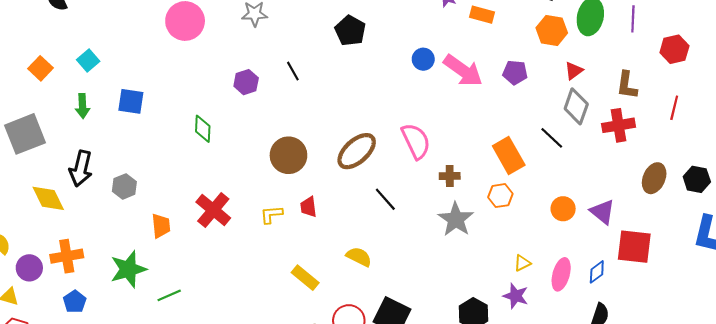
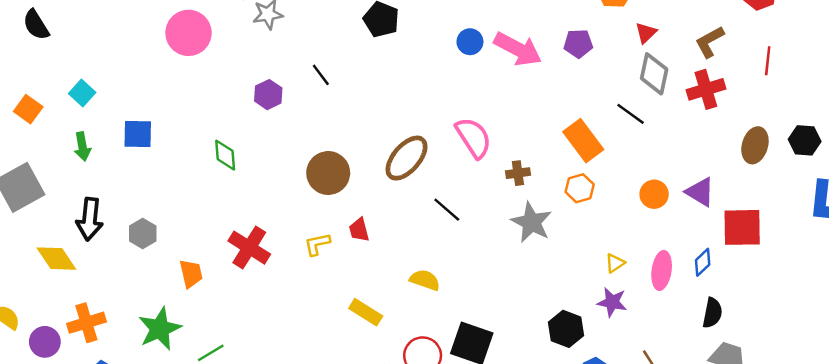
brown L-shape: (627, 85) -> (710, 42), turned 60

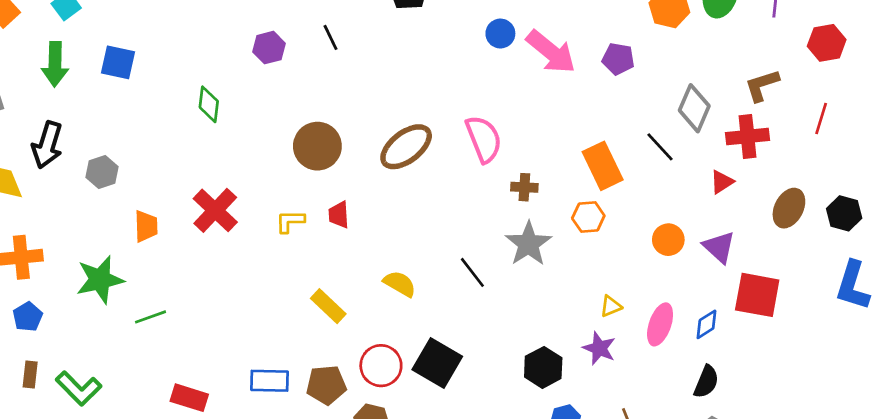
red triangle: (646, 33) -> (722, 182), moved
green arrow: (82, 147) -> (55, 64), size x1.4
black line: (447, 210) -> (472, 272), moved

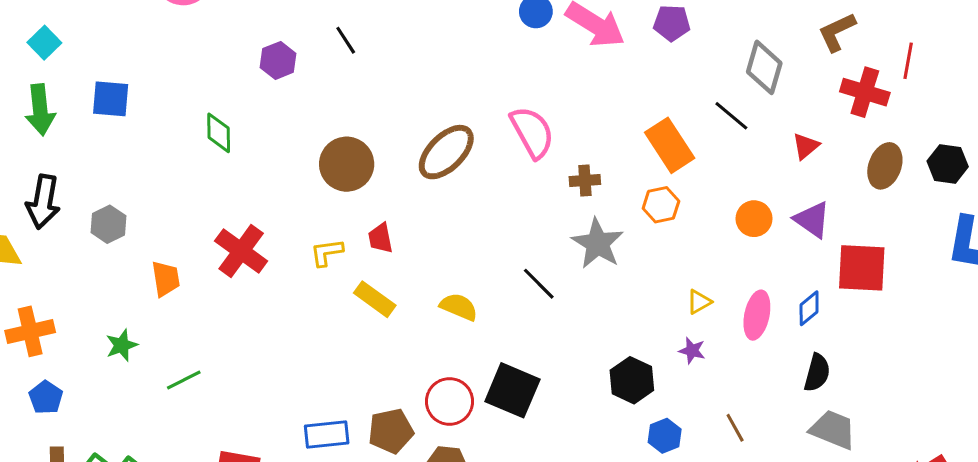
red cross: (748, 136) -> (865, 92), moved, turned 30
green star: (100, 280) -> (122, 345), size x0.6
yellow rectangle: (328, 306) -> (375, 299), moved
purple star: (599, 348) -> (692, 351), size x0.7

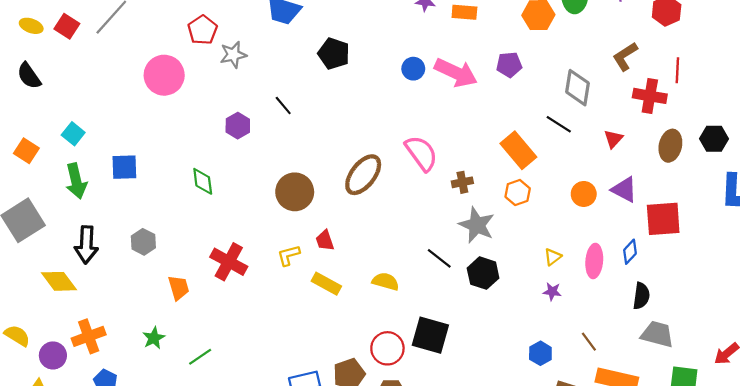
gray hexagon: (108, 224) -> (143, 242), moved
black hexagon: (632, 380) -> (483, 273), moved

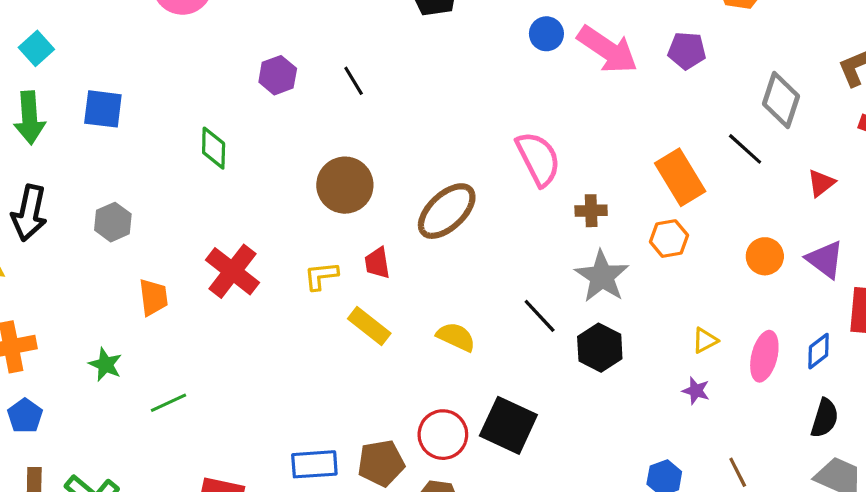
black line: (283, 106) -> (354, 81), moved
brown ellipse: (363, 175) -> (447, 211), moved
green star: (154, 338) -> (105, 365), turned -30

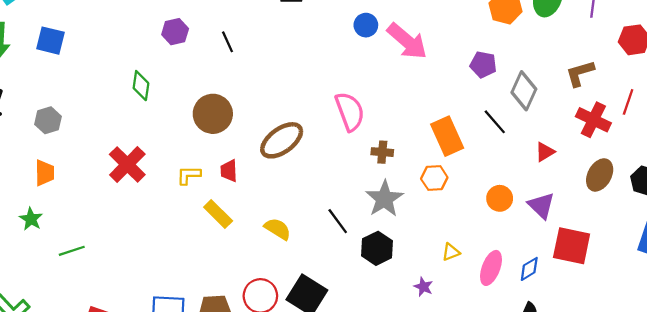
purple pentagon: (687, 51) -> (483, 65), moved
green diamond: (214, 148) -> (141, 86), moved
orange trapezoid: (153, 297) -> (45, 173), moved
purple star: (696, 391) -> (423, 287), moved

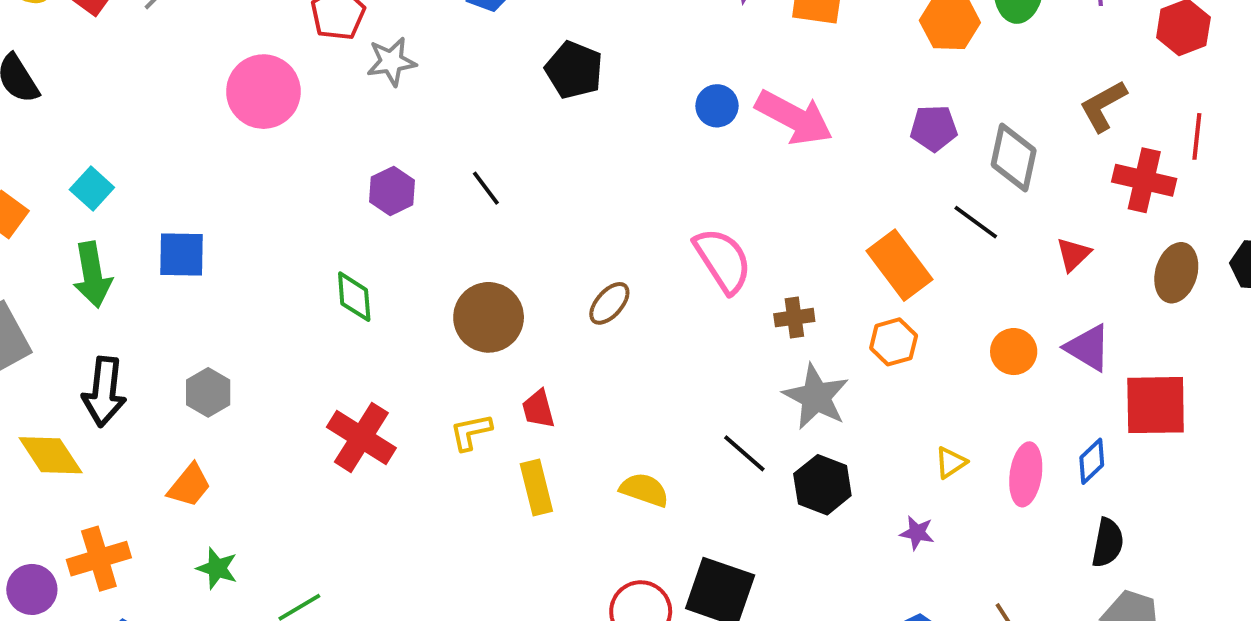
brown ellipse: (282, 140) -> (609, 303), moved, size x0.6
orange trapezoid: (45, 173) -> (189, 485), moved, turned 52
yellow rectangle: (218, 214) -> (536, 487), turned 44

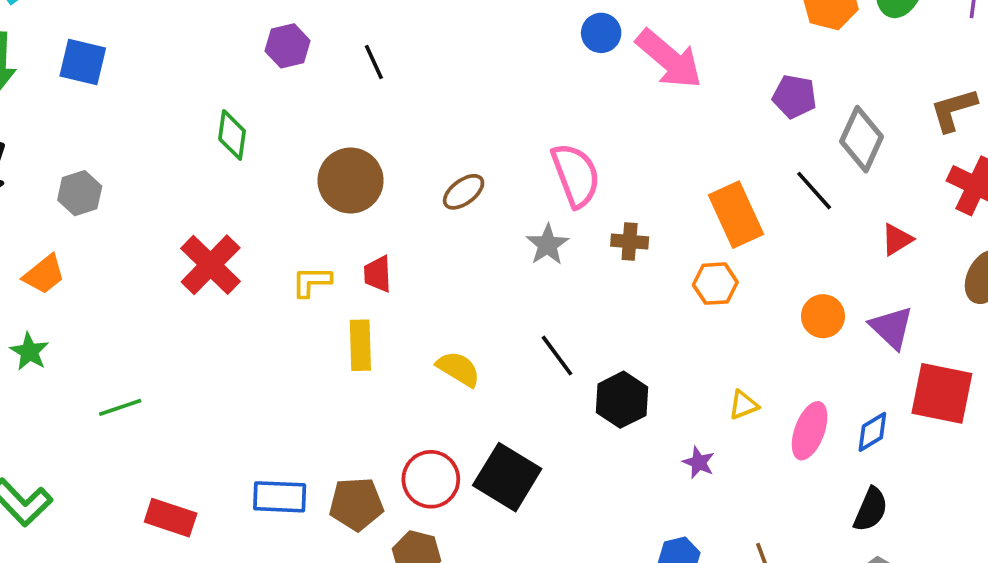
gray star: (816, 397) -> (548, 245), moved, size x0.7
green star: (217, 568) -> (29, 352), moved

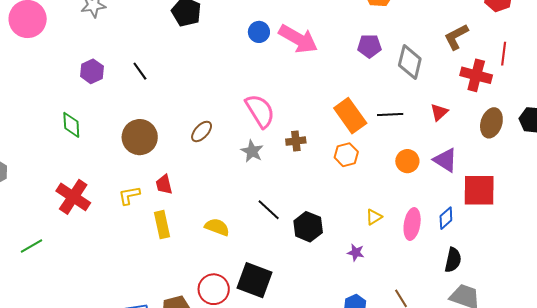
black line: (814, 191) -> (390, 115), moved, turned -40
green line: (120, 407) -> (31, 246), moved

